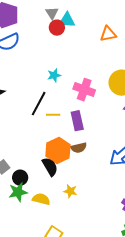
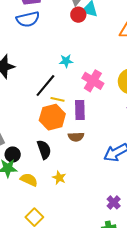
orange hexagon: (58, 150) -> (52, 117), moved

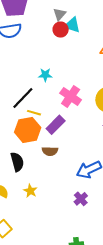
purple rectangle: (80, 110) -> (56, 125), turned 42
purple cross: (114, 202) -> (81, 199), moved

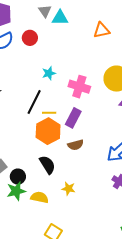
red circle: (61, 30) -> (30, 38), moved

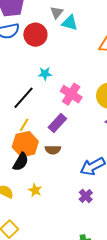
red circle: (30, 38) -> (35, 35), size x1.5
yellow line: (49, 113) -> (24, 125), moved, turned -72
orange hexagon: (48, 131) -> (25, 144), moved
black semicircle: (47, 165) -> (21, 162), turned 48

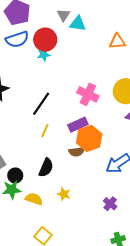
cyan star: (45, 74) -> (44, 55), moved
purple rectangle: (57, 123) -> (78, 125), turned 30
orange hexagon: (25, 144) -> (89, 138), moved
purple cross: (86, 196) -> (110, 204), moved

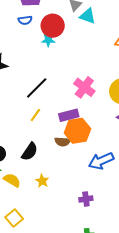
blue semicircle: (17, 39) -> (25, 20), size x0.6
purple cross: (110, 204) -> (86, 199), turned 32

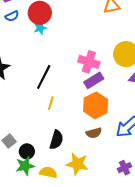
purple rectangle: (69, 115) -> (94, 80), moved
brown semicircle: (63, 142) -> (94, 133), moved
yellow star: (42, 181) -> (77, 164), size x1.6

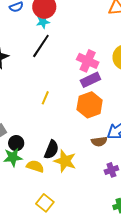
black line: (44, 77) -> (41, 46), moved
brown semicircle: (94, 133) -> (99, 141), moved
black semicircle: (56, 140) -> (51, 150), moved

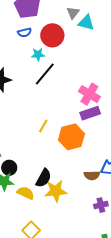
cyan star: (43, 22) -> (38, 54), moved
orange hexagon: (90, 105) -> (71, 137), moved
yellow star: (65, 161) -> (56, 191), turned -30

